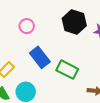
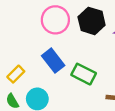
pink circle: (27, 26) -> (55, 20), moved, size x1.6

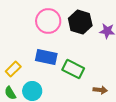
blue rectangle: (53, 61) -> (46, 57), turned -40

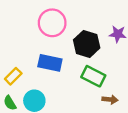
black hexagon: (80, 22) -> (87, 44), moved
green rectangle: (73, 69) -> (93, 76), moved

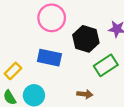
green rectangle: (93, 76) -> (106, 65), moved, turned -60
brown arrow: (110, 100) -> (85, 94), moved

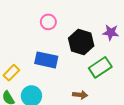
pink circle: (52, 18) -> (48, 22), size x0.6

